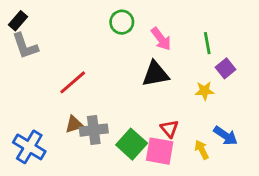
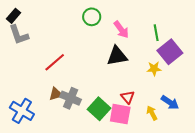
purple square: (226, 68) -> (170, 52), size x1.6
gray cross: (94, 130) -> (71, 98), turned 30

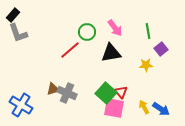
green circle: (92, 17) -> (87, 32), moved
purple square: (170, 52) -> (161, 49), size x0.6
red line: (55, 62) -> (70, 50), moved
blue arrow: (170, 102) -> (161, 109), moved
green square: (99, 109) -> (106, 93), moved

